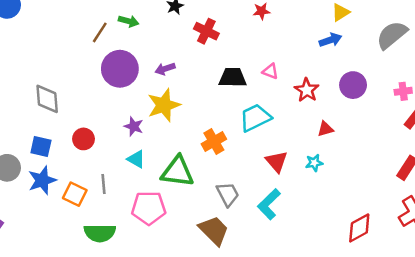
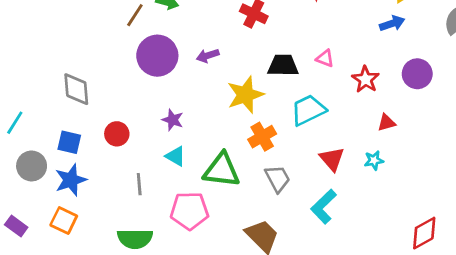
yellow star: (164, 105) -> (245, 95), moved
orange square: (75, 194) -> (64, 220), moved
gray trapezoid: (228, 194) -> (277, 179), moved

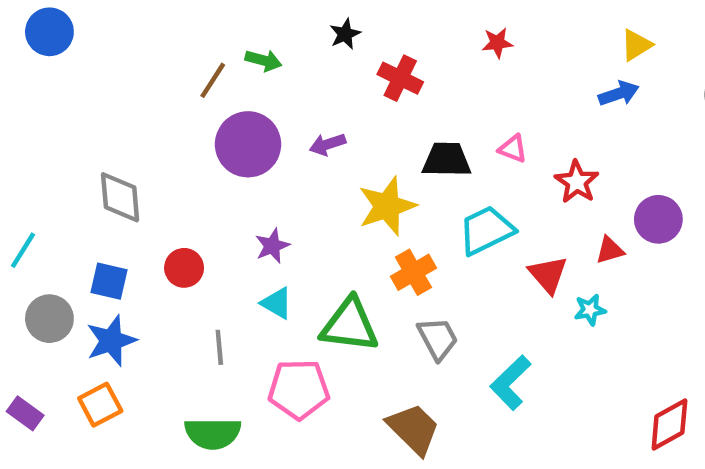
purple circle: (417, 74) -> (658, 219), moved
purple star: (173, 120) -> (272, 246), turned 30
red triangle: (332, 159) -> (548, 274), moved
orange square: (64, 220) -> (100, 405), turned 36

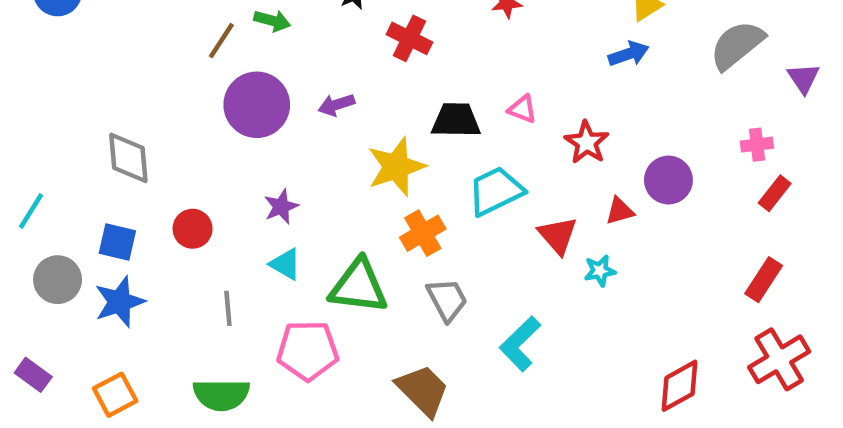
orange square: (100, 405) -> (115, 395), moved

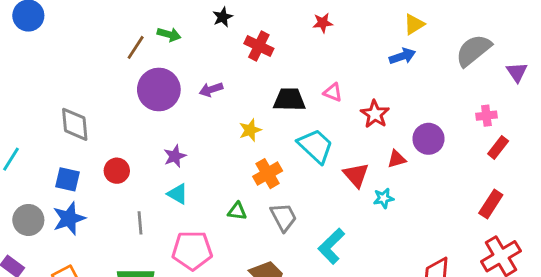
yellow star: (396, 167) -> (250, 130), size x0.6
cyan trapezoid: (496, 191) -> (315, 146), turned 69
gray circle: (58, 280) -> (28, 220), moved
green triangle: (359, 286) -> (237, 211), moved, size x0.5

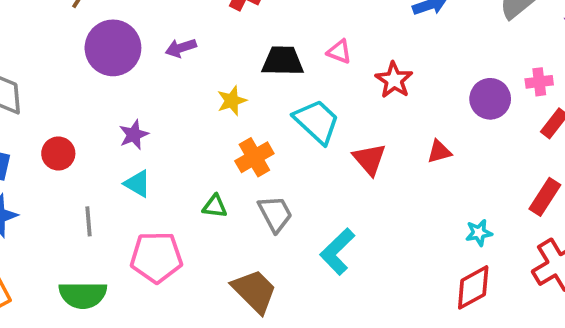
purple circle: (428, 139) -> (490, 99), moved
red triangle: (397, 159) -> (439, 152), moved
cyan star: (384, 198) -> (479, 233), moved

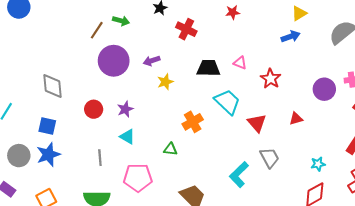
yellow star: (232, 101) -> (165, 82), moved
red circle: (58, 153) -> (94, 109), moved
gray trapezoid: (275, 214) -> (270, 158), moved

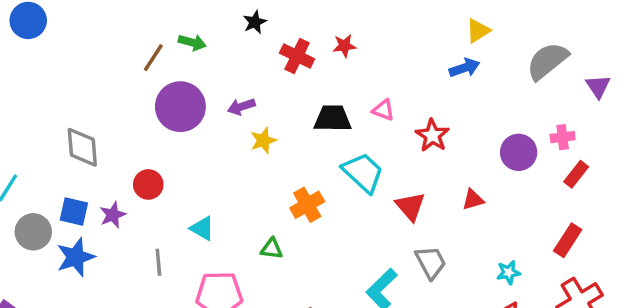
red star: (233, 12) -> (344, 46), moved
purple star: (125, 109) -> (113, 215), moved
gray circle: (19, 156) -> (33, 232), moved

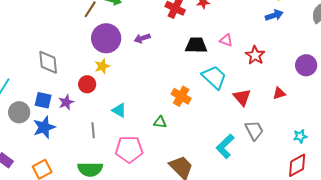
yellow star: (263, 140) -> (102, 66), moved
orange cross: (307, 205) -> (181, 96), turned -30

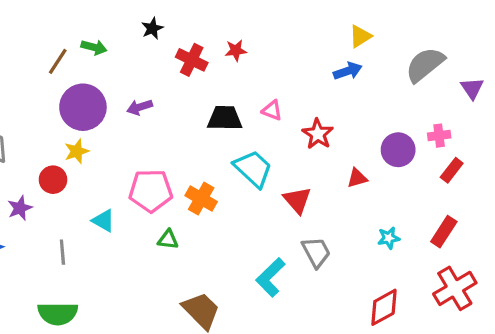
red triangle: (279, 93) -> (357, 178), moved
cyan star: (300, 136) -> (389, 238), moved
pink pentagon: (129, 149) -> (151, 191), moved

